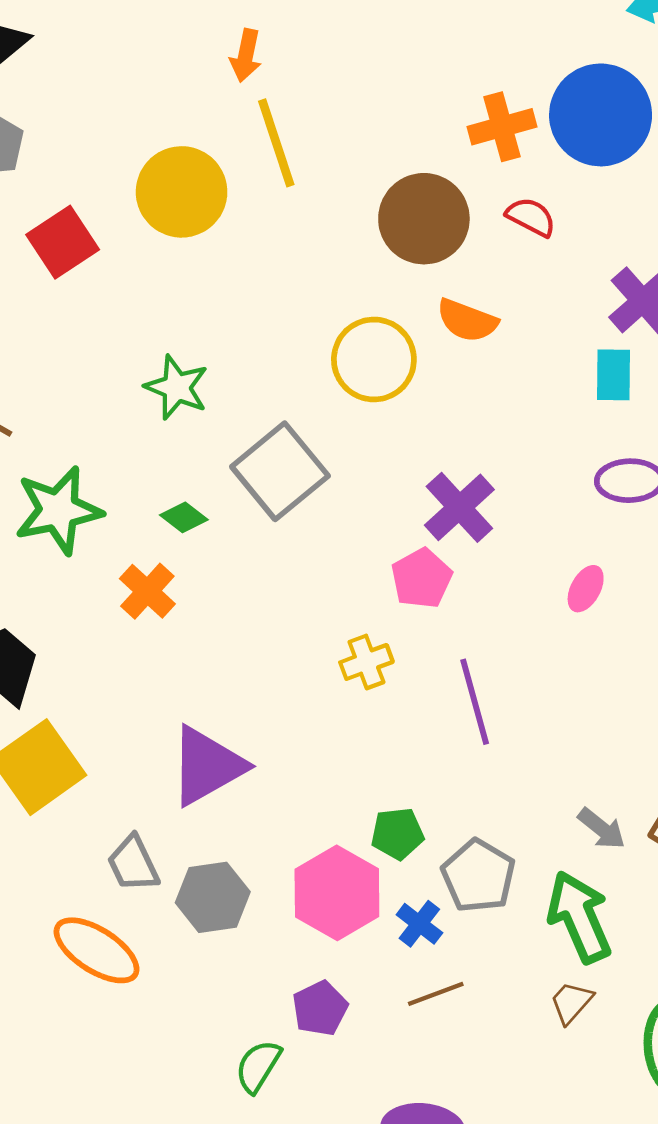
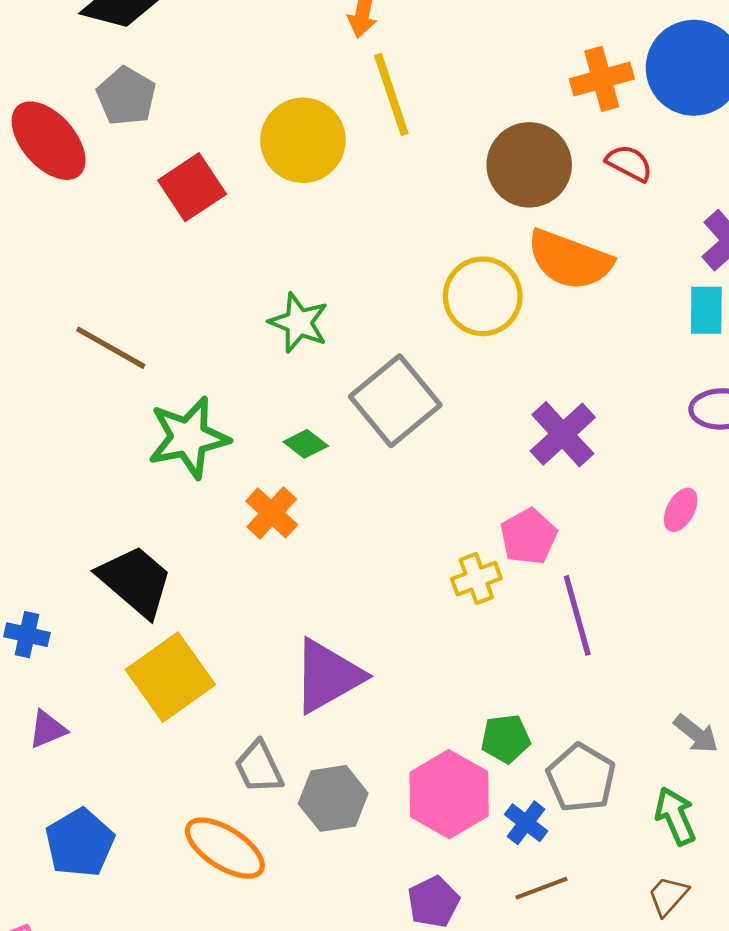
orange semicircle: (467, 320) -> (570, 260), size x1.5
pink pentagon: (422, 578) -> (529, 536), moved
green arrow: (579, 917) -> (675, 816), size x0.7

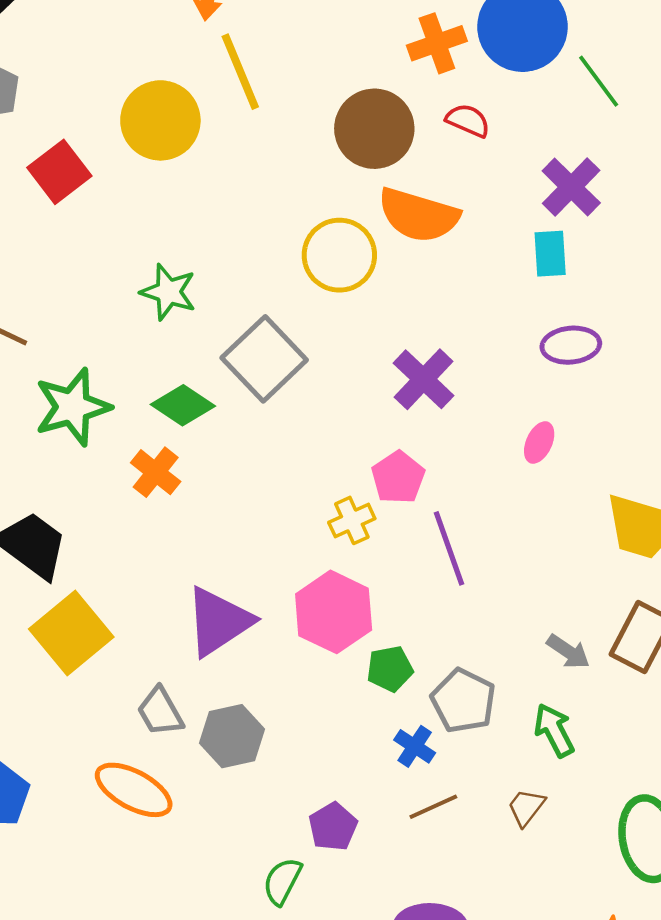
green diamond: (306, 444) -> (183, 405), size x1.5
pink hexagon: (449, 794) -> (334, 612), moved
brown trapezoid: (668, 896) -> (526, 807), moved

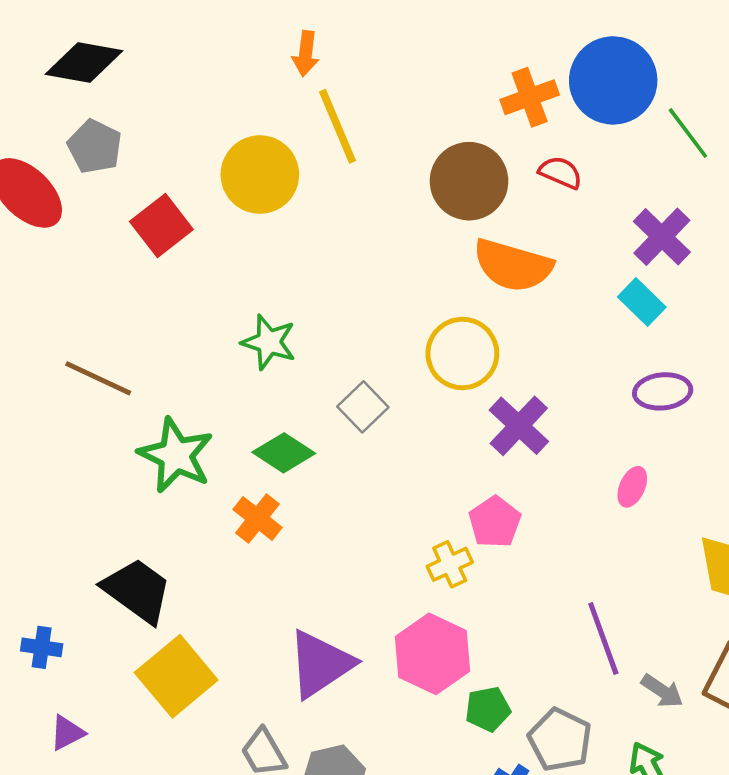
cyan rectangle: (550, 254) -> (642, 302), turned -42
yellow circle: (339, 255) -> (462, 353), moved
gray square: (264, 359) -> (363, 407), size x0.6
green star: (73, 407) -> (176, 455), turned -30
purple line: (449, 548) -> (603, 639), moved

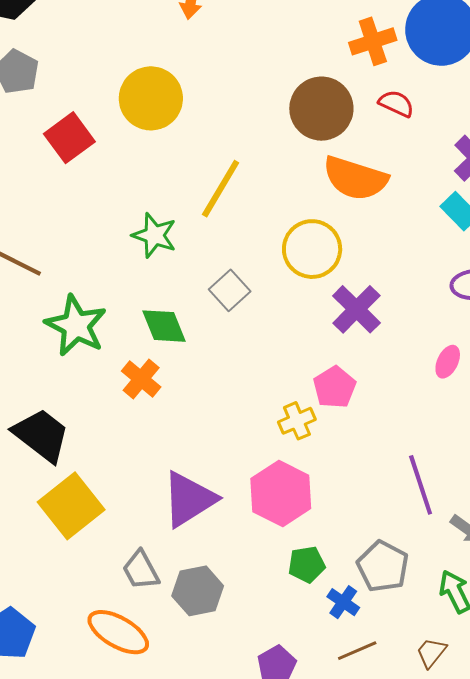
yellow line: (338, 126) -> (221, 189), moved, turned 52
green diamond: (284, 453) -> (164, 326), turned 33
green pentagon: (488, 709) -> (307, 565), moved

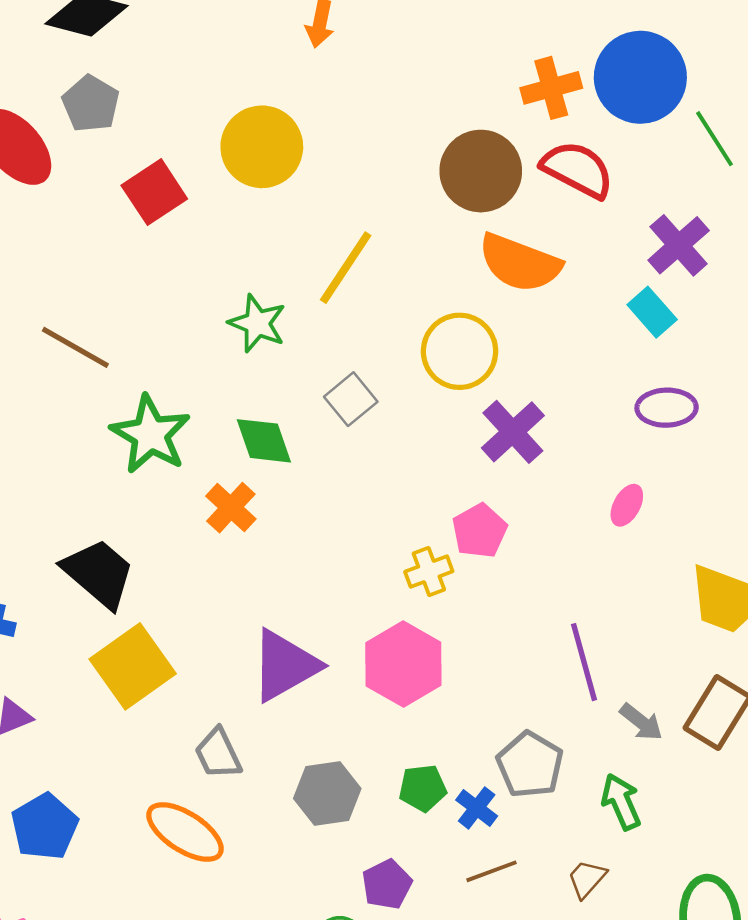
red semicircle: (396, 104) -> (577, 169), size x1.6
green pentagon: (307, 565) -> (423, 788), moved
gray hexagon: (198, 591) -> (327, 794), moved

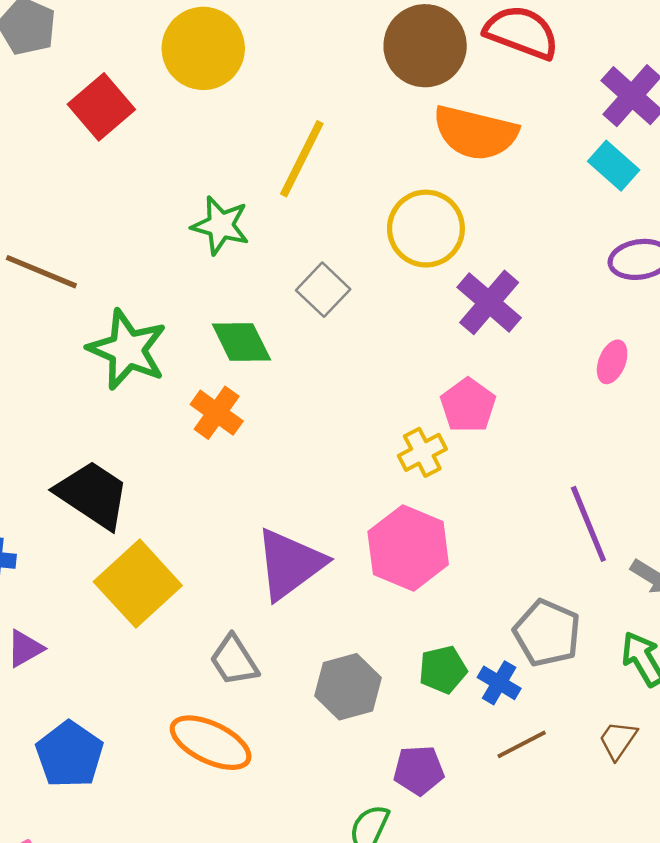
purple pentagon: (387, 884) -> (419, 770), turned 30

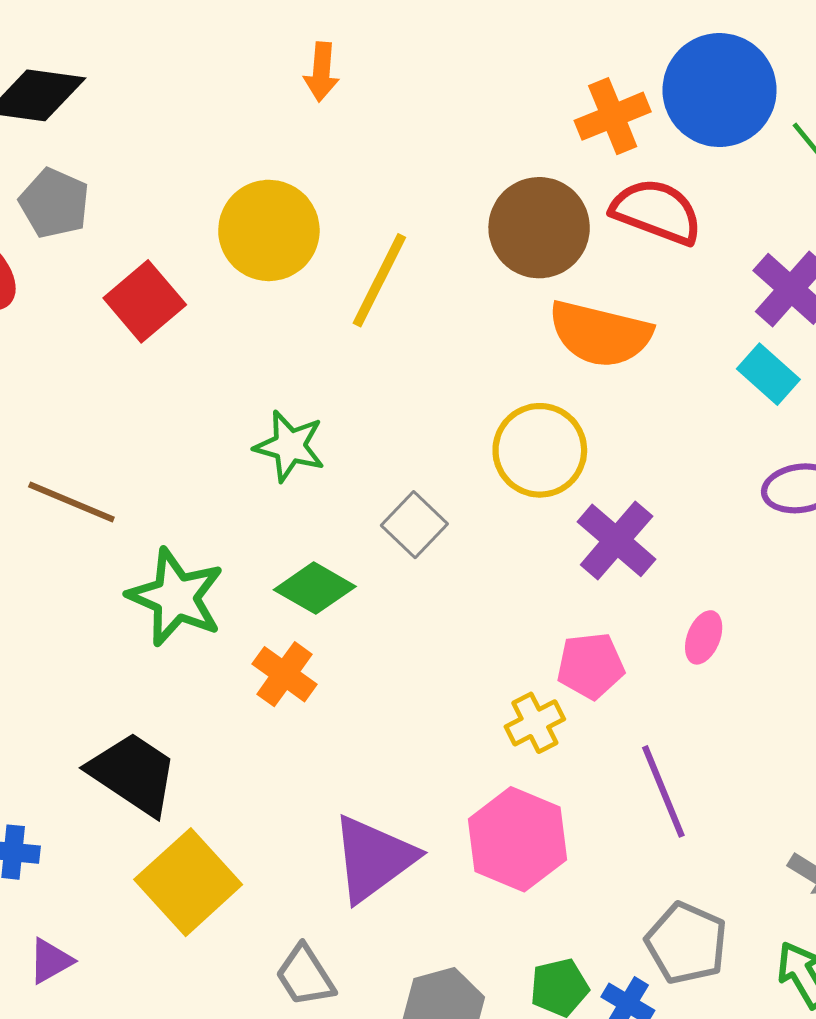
yellow line: (302, 159) -> (379, 280), moved
green diamond: (241, 342) -> (315, 588), turned -34
pink ellipse: (612, 362) -> (704, 637), moved
pink pentagon: (468, 405) -> (591, 666), turned 30
purple line: (588, 524) -> (663, 791), moved

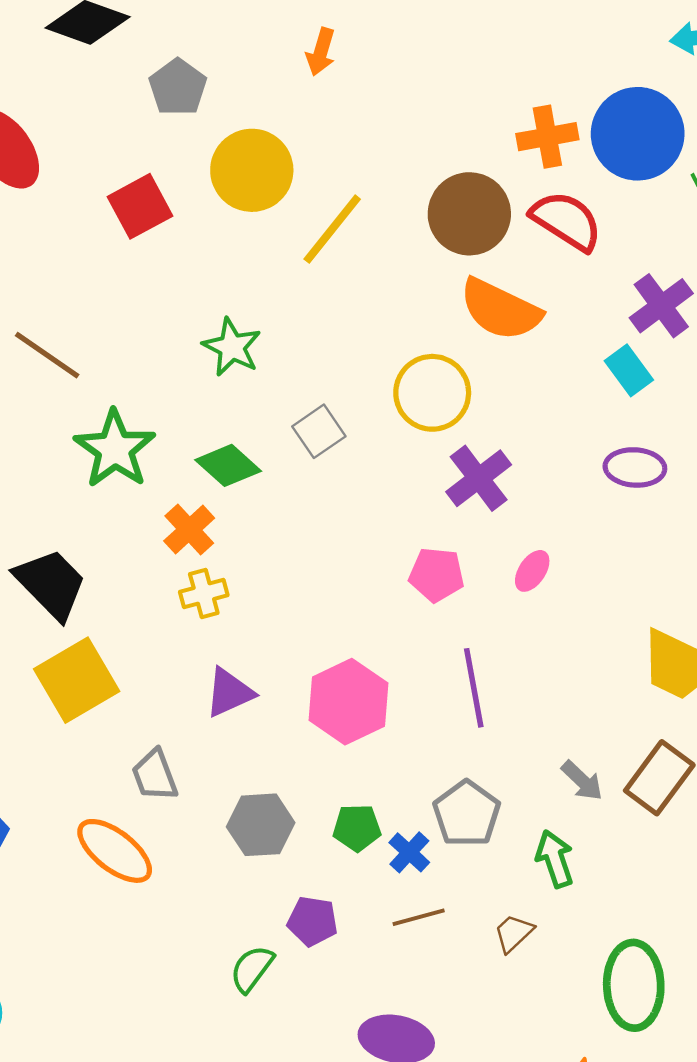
gray pentagon: (54, 203) -> (178, 87), moved
yellow cross: (535, 723) -> (204, 594), moved
purple triangle: (373, 858) -> (229, 693), size x0.7

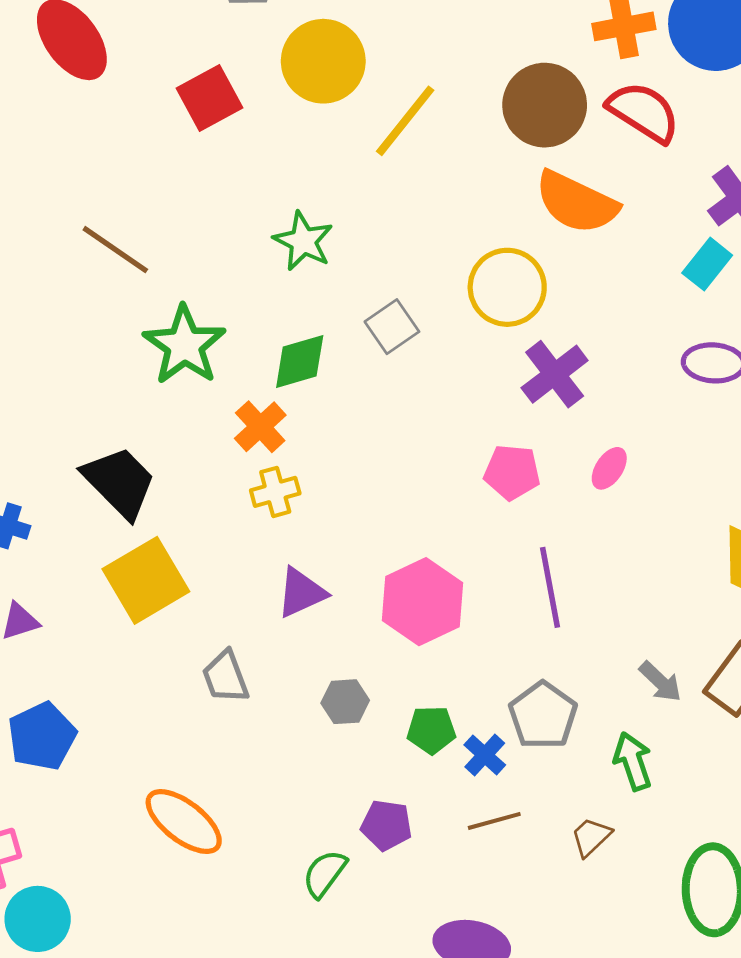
cyan rectangle: (629, 370) -> (707, 264), turned 75
green diamond: (228, 465) -> (300, 362), turned -58
gray hexagon: (261, 825) -> (345, 702), moved, size x0.7
orange ellipse: (115, 851) -> (184, 822), moved

